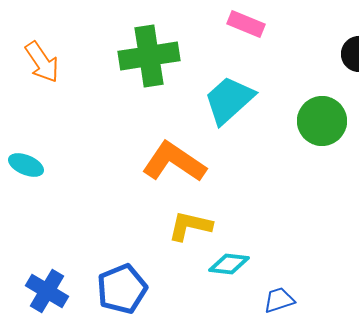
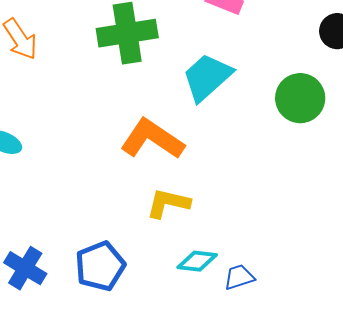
cyan diamond: (229, 264) -> (197, 261), moved
blue trapezoid: (279, 300) -> (239, 277), moved

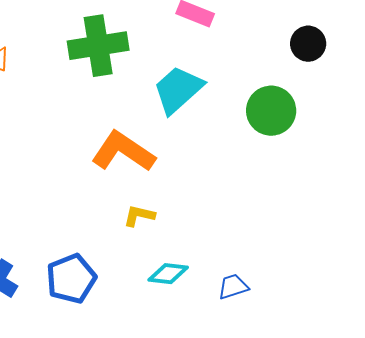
yellow L-shape: (168, 203) -> (139, 216), size x0.7
blue trapezoid: (239, 277) -> (233, 287), moved

